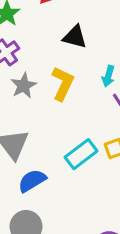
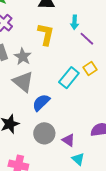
gray star: (24, 86) -> (23, 57), moved

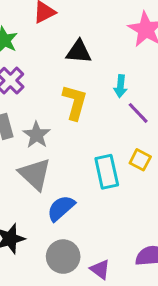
yellow square: (90, 69) -> (140, 160), turned -32
cyan rectangle: (69, 78) -> (107, 172), turned -55

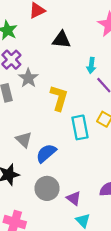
yellow L-shape: (75, 102) -> (59, 98), moved
gray star: (37, 135) -> (28, 78), moved
gray triangle: (35, 174) -> (24, 140), moved, size x0.7

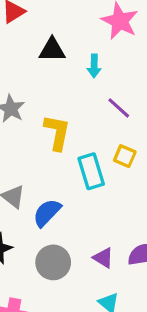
cyan arrow: (91, 65) -> (94, 66), moved
purple triangle: (74, 198) -> (103, 258), moved

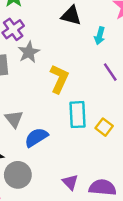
yellow square: (125, 156) -> (104, 127), moved
gray circle: (53, 262) -> (18, 175), moved

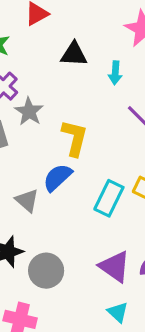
cyan rectangle: (77, 115) -> (109, 198), moved, turned 40
blue semicircle: (36, 137) -> (57, 177), moved
purple triangle: (70, 182) -> (115, 267), size x1.5

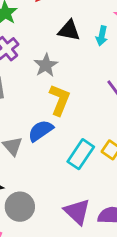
cyan arrow: (115, 73) -> (102, 36), moved
gray star: (29, 112) -> (46, 65), moved

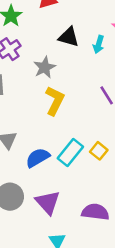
blue semicircle: (41, 131) -> (38, 158), moved
purple triangle: (77, 212) -> (48, 202), moved

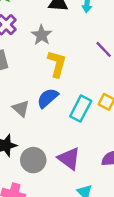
blue semicircle: (38, 158) -> (48, 98), moved

